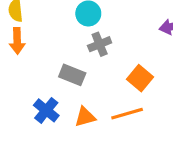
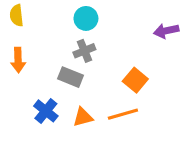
orange arrow: (17, 41) -> (18, 60), moved
gray cross: (100, 44) -> (84, 51), moved

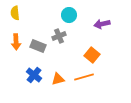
cyan circle: (86, 18) -> (69, 15), moved
purple arrow: (166, 31) -> (102, 24), moved
gray rectangle: (71, 77) -> (38, 46), moved

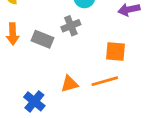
orange square: (92, 55) -> (115, 51), turned -35
blue cross: (34, 75) -> (34, 101), moved

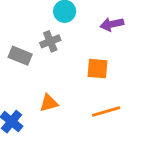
orange line: (105, 81) -> (106, 112), moved

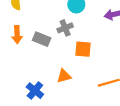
orange square: (98, 69) -> (83, 49), moved

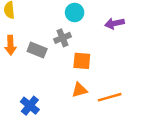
orange triangle: (64, 76) -> (79, 90), moved

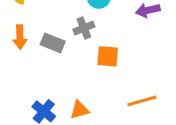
orange triangle: (79, 90) -> (79, 110), moved

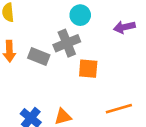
gray cross: (84, 28) -> (67, 43), size x1.4

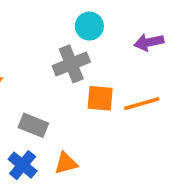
gray rectangle: (39, 57) -> (33, 125), moved
orange line: (119, 109) -> (142, 104), moved

